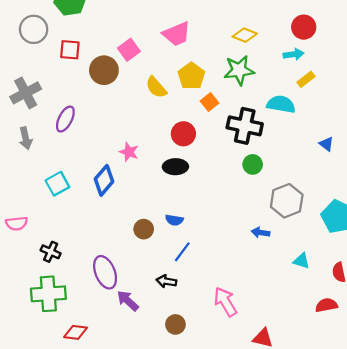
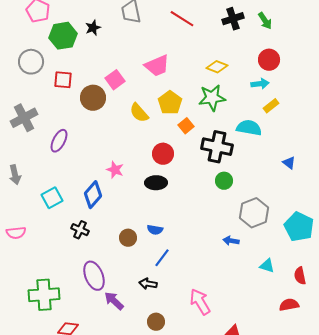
gray arrow: (26, 138) -> (15, 175), moved
black cross: (51, 252) -> (80, 230), moved

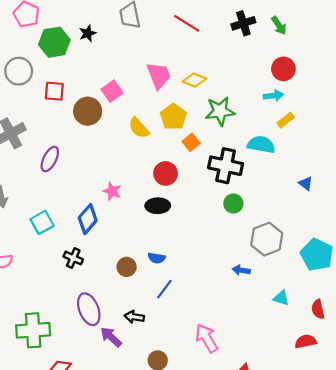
pink trapezoid: (157, 66) -> (159, 76), turned -88
yellow diamond: (217, 67) -> (194, 80), moved
black arrow: (148, 284) -> (134, 317), moved

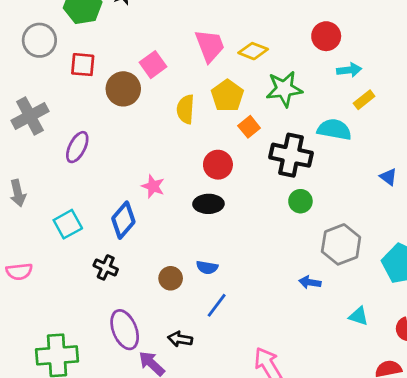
red circle: (283, 69) -> (326, 36), moved
yellow semicircle: (139, 128) -> (185, 109), turned 45

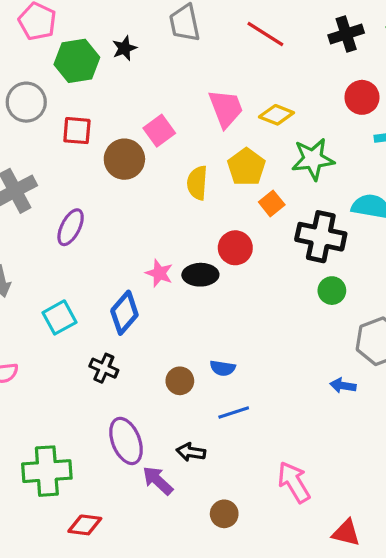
black ellipse: (208, 204) -> (200, 275), moved
blue line: (217, 305) -> (234, 412), turned 35

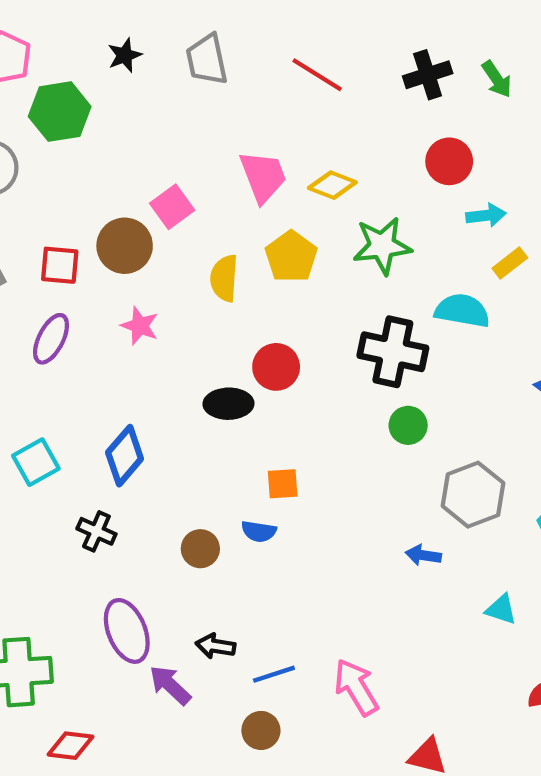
black star: (124, 48) -> (125, 55), moved
red square: (77, 131) -> (60, 265), moved
orange square: (272, 203) -> (283, 484), moved, turned 35
pink star: (159, 273) -> (140, 326), moved
blue line: (234, 412) -> (274, 674), moved

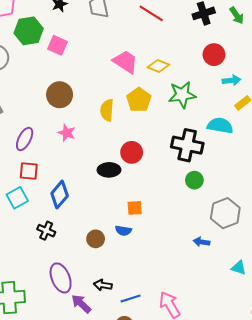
pink trapezoid: (263, 176) -> (125, 62), turned -36
pink square: (172, 207) -> (58, 45), moved, turned -30
red square: (60, 265) -> (29, 171), moved

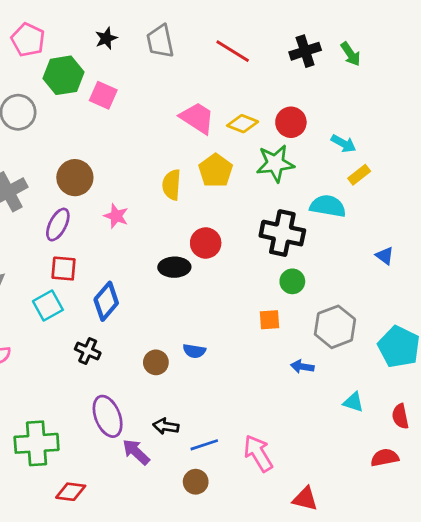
red circle: (214, 55) -> (291, 122), moved
cyan arrow: (231, 80) -> (343, 144), turned 36
brown circle: (60, 95) -> (75, 178), moved
orange square: (135, 208) -> (270, 320), moved

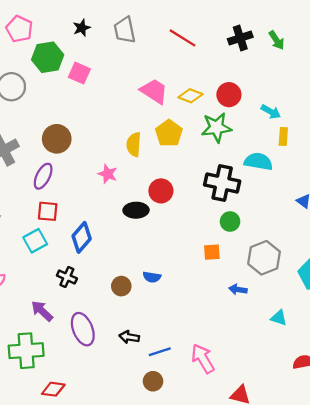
yellow rectangle: (359, 175) -> (283, 137), turned -48
pink star: (116, 216) -> (108, 174), moved
purple arrow: (136, 452) -> (42, 311), moved

